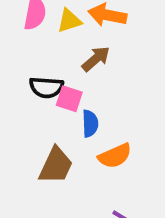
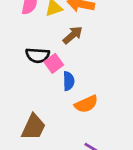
pink square: (69, 99) -> (54, 63), turned 36
brown trapezoid: (56, 165) -> (33, 127), moved

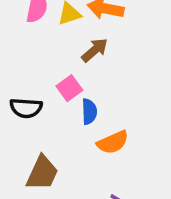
black semicircle: (38, 55) -> (26, 108), moved

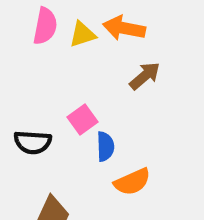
brown arrow: (95, 50) -> (145, 76), moved

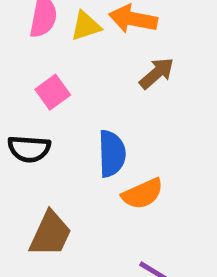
pink square: (82, 119) -> (53, 92), moved
blue semicircle: (105, 146) -> (112, 154), size x1.4

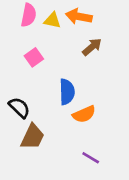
yellow triangle: (86, 26) -> (52, 20), turned 30
black semicircle: (29, 149) -> (19, 108), moved, turned -140

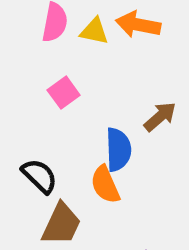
brown arrow: (92, 47) -> (160, 117), moved
orange semicircle: (84, 114) -> (105, 185), moved, turned 90

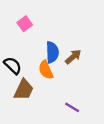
brown arrow: (160, 117) -> (73, 57), moved

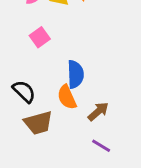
brown arrow: (73, 57) -> (98, 111), moved
brown trapezoid: (24, 90) -> (38, 123), turned 50

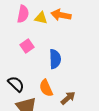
blue semicircle: (75, 74) -> (55, 59), moved

